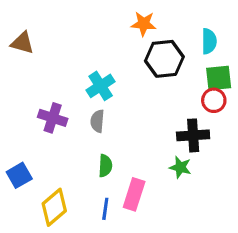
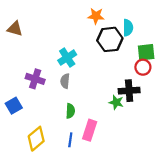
cyan semicircle: (209, 41) -> (128, 28), moved
green star: (180, 167) -> (116, 102), moved
blue square: (19, 175) -> (14, 106), moved

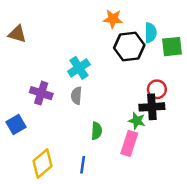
green square: (146, 52) -> (172, 47), moved
red circle: (143, 67) -> (157, 89), moved
green semicircle: (70, 111) -> (97, 131), moved
pink rectangle: (90, 130) -> (129, 143), moved

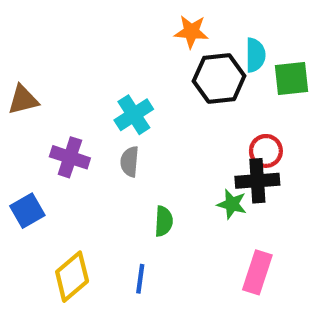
brown triangle: (17, 34) -> (23, 100), moved, turned -30
pink rectangle: (129, 143) -> (257, 272), moved

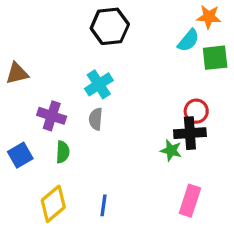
orange star: (191, 32) -> (209, 17), moved
cyan semicircle: (255, 55) -> (188, 40), turned 40
black hexagon: (219, 78) -> (110, 26), moved
green semicircle: (164, 221) -> (63, 152), moved

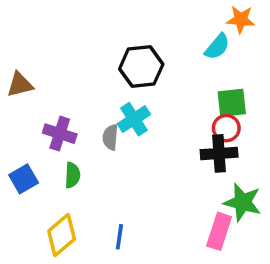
black hexagon: (110, 26) -> (141, 67), moved
green square: (215, 58) -> (232, 103), moved
cyan cross: (99, 84) -> (134, 119), moved
green star: (171, 150) -> (243, 202), moved, size x1.5

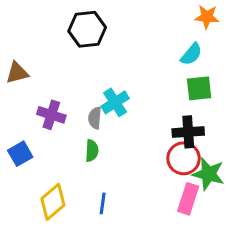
cyan semicircle: (217, 47) -> (191, 54), moved
black hexagon: (141, 67) -> (87, 29), moved
red circle: (226, 128) -> (184, 158), moved, size x1.4
green semicircle: (72, 175) -> (92, 151), moved

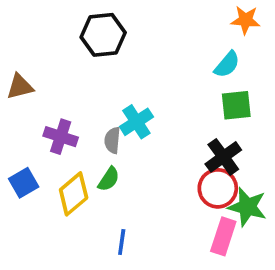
black cross: (188, 132) -> (223, 157), turned -32
green semicircle: (92, 151) -> (109, 179), turned 30
yellow diamond: (53, 202) -> (74, 194), moved

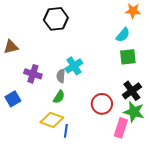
black cross: (223, 157) -> (132, 91), moved
red circle: (218, 188) -> (102, 104), moved
yellow diamond: (74, 194) -> (52, 120), moved, turned 60

